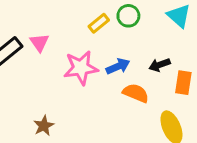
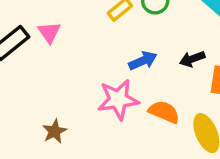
pink star: (81, 68) -> (118, 100), moved
orange semicircle: (136, 93) -> (164, 112), moved

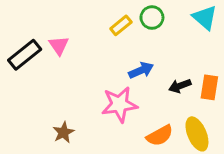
black arrow: (192, 59) -> (180, 86), moved
orange semicircle: (164, 112) -> (160, 135), moved, turned 128

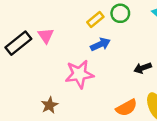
blue arrow: (141, 70) -> (100, 44), moved
pink star: (119, 104) -> (79, 74), moved

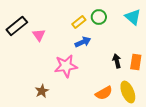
black rectangle: (18, 43) -> (17, 26), moved
black arrow: (143, 68) -> (117, 61), turned 96

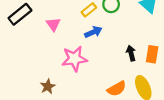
pink triangle: (39, 35) -> (53, 24), moved

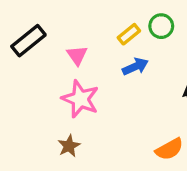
pink star: (74, 59) -> (80, 99), moved, turned 30

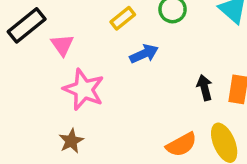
yellow rectangle: (129, 34) -> (123, 18), moved
pink triangle: (77, 55) -> (62, 45), moved

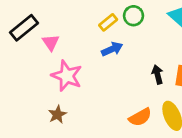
yellow rectangle: (123, 18) -> (108, 22), moved

